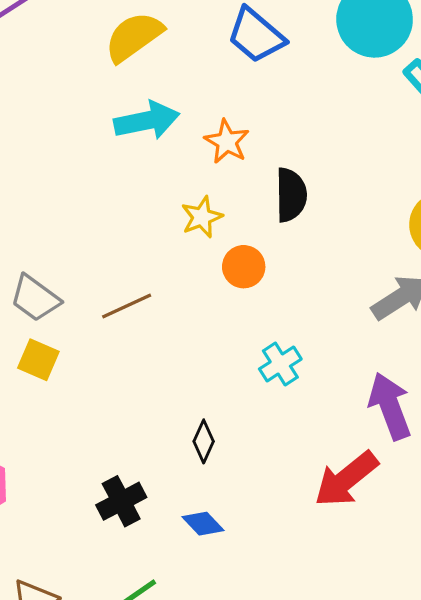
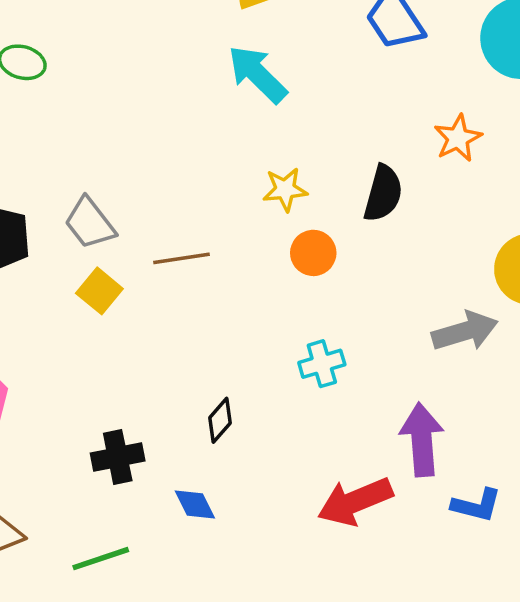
cyan arrow: (147, 121) -> (257, 74), turned -140
orange star: (227, 142) -> (458, 138), moved
yellow square: (38, 360) -> (99, 291), moved

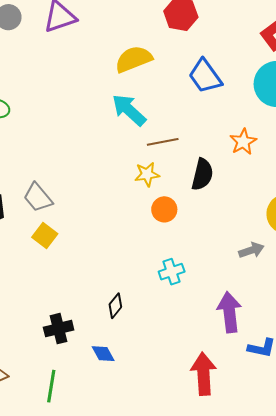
brown line: (181, 258) -> (163, 142), moved
gray arrow: (465, 331) -> (251, 250), size x0.7
red arrow: (355, 501) -> (203, 374), moved, turned 111
green line: (101, 559) -> (51, 386), turned -60

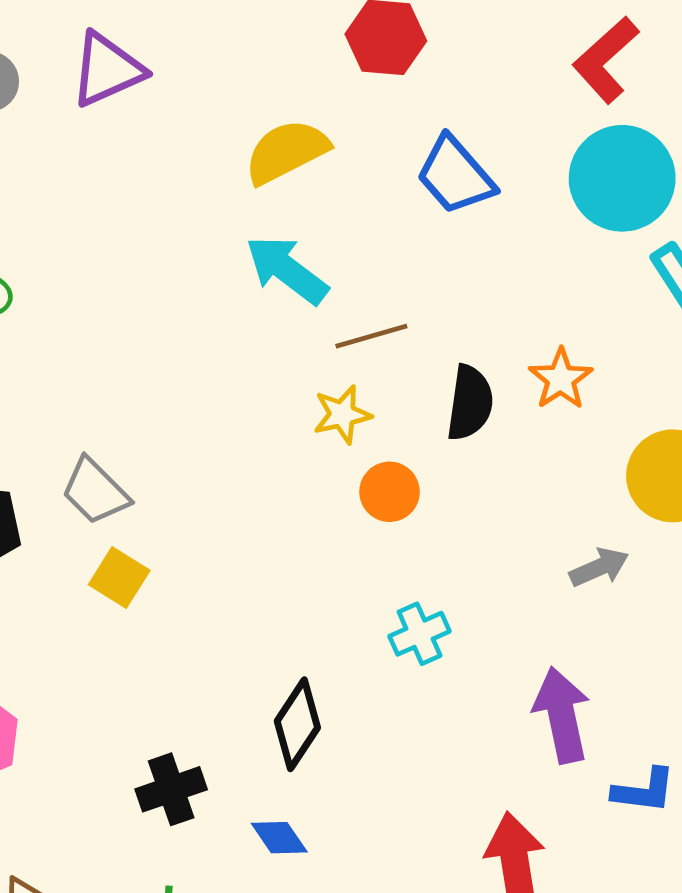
orange star: (243, 142) -> (561, 379), moved
black diamond: (115, 306) -> (297, 724), size x1.5

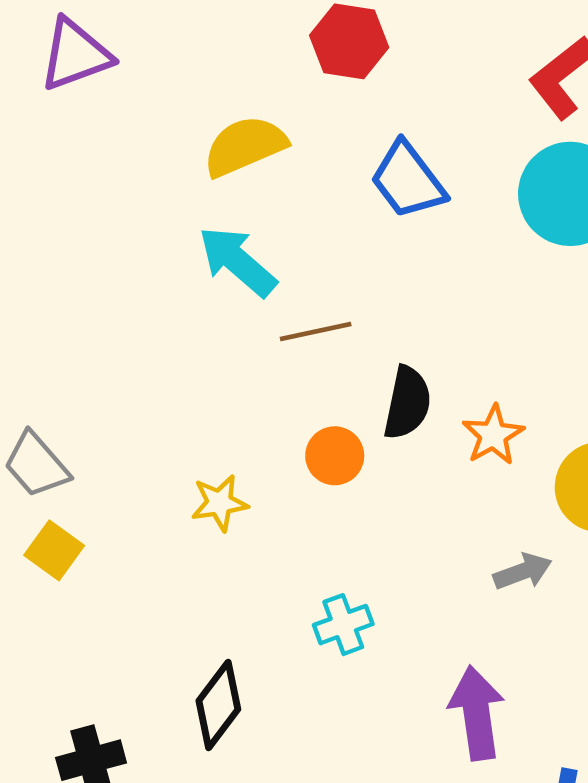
orange star: (561, 379) -> (493, 435), moved
yellow star: (342, 414) -> (219, 503), moved
orange circle: (390, 492) -> (335, 456), moved

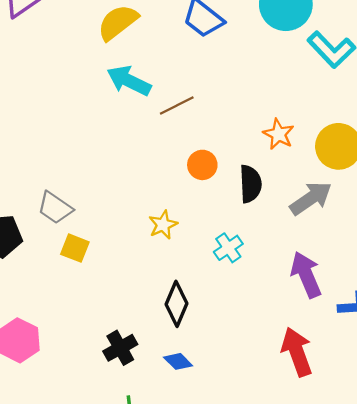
black semicircle: (407, 403) -> (250, 184), moved
yellow star: (219, 503) -> (163, 225), moved
gray arrow: (523, 572) -> (311, 198), size x1.5

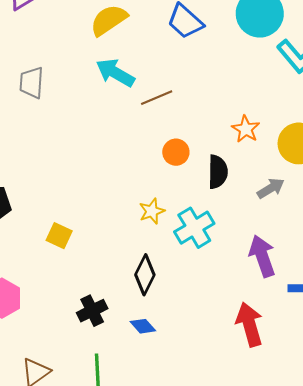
gray arrow: (311, 198) -> (271, 188), size x0.7
gray trapezoid: (55, 208) -> (32, 83), moved, turned 56
yellow star: (163, 225) -> (152, 211), moved
yellow square: (75, 248) -> (59, 236), moved
cyan cross: (228, 248) -> (194, 228), size x1.5

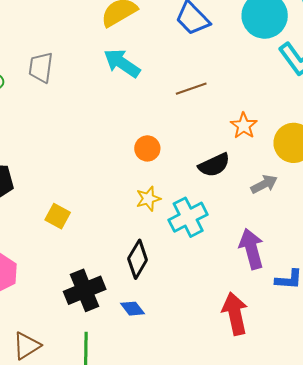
brown line: (157, 98) -> (191, 89), moved
orange circle: (176, 152) -> (147, 148), moved
black semicircle: (218, 172) -> (214, 165), turned 60
black cross: (92, 311) -> (85, 290), size x1.4

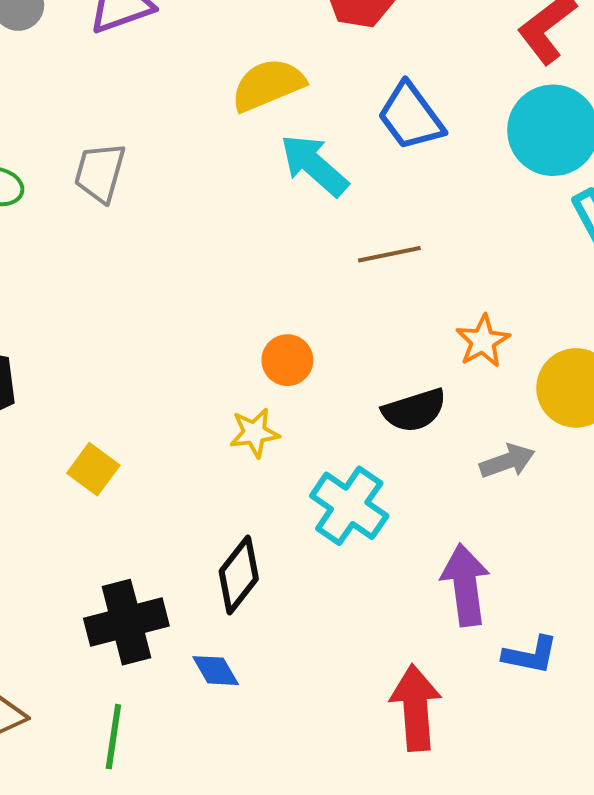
cyan arrow: (122, 63) -> (314, 165), moved
yellow star: (148, 199) -> (254, 433), moved
cyan cross: (188, 217) -> (349, 506), turned -36

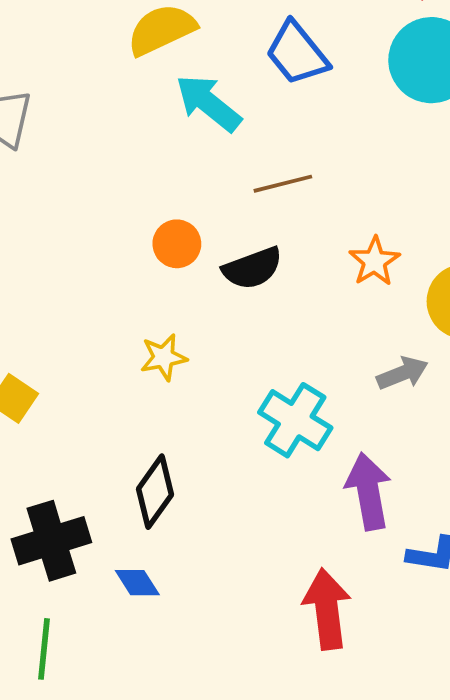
orange circle: (287, 360) -> (177, 244), moved
black semicircle: (414, 410) -> (252, 268), moved
cyan cross: (349, 506) -> (295, 420), moved

